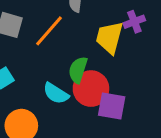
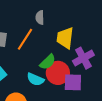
purple cross: (134, 22) -> (83, 58), moved, size x1.5
green semicircle: (78, 70) -> (48, 62), turned -144

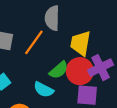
gray semicircle: (40, 18) -> (52, 18), size x1.5
red circle: (58, 73) -> (80, 71), moved

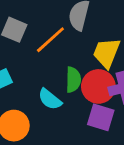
green semicircle: (59, 70) -> (73, 80), turned -60

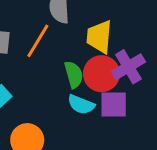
cyan semicircle: (50, 99) -> (81, 105), moved

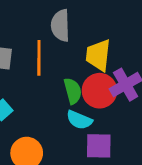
orange line: (38, 41) -> (39, 58), turned -32
purple square: (114, 105) -> (99, 146), moved

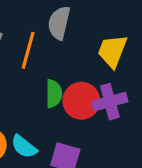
yellow trapezoid: (98, 55) -> (112, 51), moved
cyan semicircle: (79, 120) -> (24, 147), moved

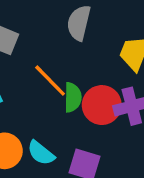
orange line: (28, 50) -> (50, 81), moved, turned -60

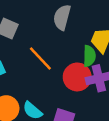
green semicircle: (73, 97) -> (89, 56), moved

